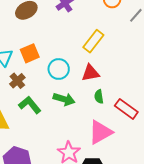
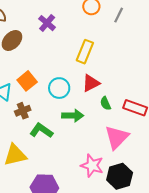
brown cross: (17, 81) -> (23, 111), turned 35

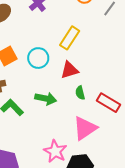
cyan circle: (59, 88) -> (38, 58), moved

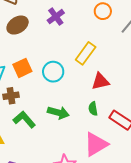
red triangle: (70, 70) -> (100, 81), moved

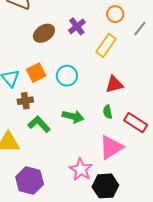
purple cross: (56, 17) -> (77, 26), moved
brown ellipse: (18, 25) -> (44, 33), moved
yellow rectangle: (86, 53) -> (106, 45), moved

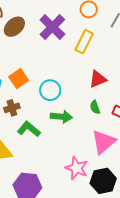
purple cross: (77, 26) -> (52, 27), size x1.5
brown ellipse: (44, 33) -> (14, 27), moved
cyan circle: (67, 76) -> (50, 90), moved

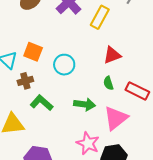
orange square: (19, 79) -> (33, 52), turned -36
green arrow: (61, 117) -> (85, 104), moved

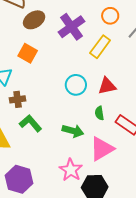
orange square: (33, 52) -> (28, 53), moved
cyan circle: (64, 65) -> (76, 85), moved

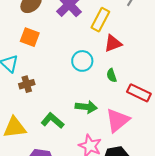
red triangle: (107, 86) -> (113, 43), moved
green semicircle: (99, 113) -> (112, 75), moved
green L-shape: (30, 123) -> (53, 121), moved

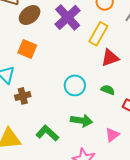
cyan circle: (82, 61) -> (75, 85), moved
green semicircle: (112, 75) -> (108, 90), turned 128
pink triangle: (118, 120) -> (112, 135), size x0.6

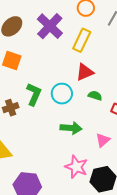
red triangle: (110, 58) -> (85, 72), moved
green L-shape: (47, 133) -> (34, 94), moved, turned 75

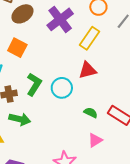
green semicircle: (95, 96) -> (91, 113), moved
green arrow: (71, 128) -> (20, 119), moved

